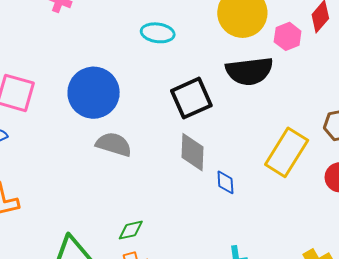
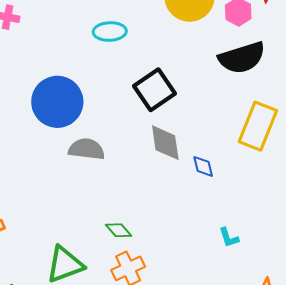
black semicircle: (249, 71) -> (242, 58), moved
green diamond: (131, 230) -> (119, 230), turned 72

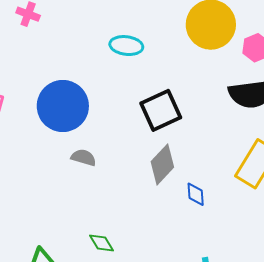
gray diamond: (165, 143) -> (162, 164), turned 42
gray semicircle: (86, 149) -> (84, 158), size x0.7

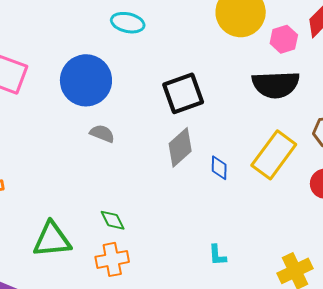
cyan ellipse: (126, 46) -> (128, 23), moved
blue diamond: (196, 194) -> (219, 168), moved

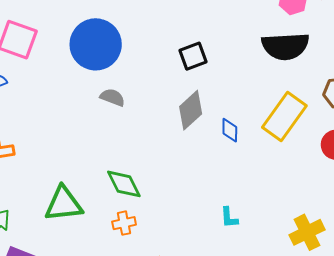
black square: (183, 93) -> (193, 56), size x0.7
green diamond: (113, 220) -> (124, 184), size x1.4
orange cross: (112, 259) -> (124, 223), size x0.7

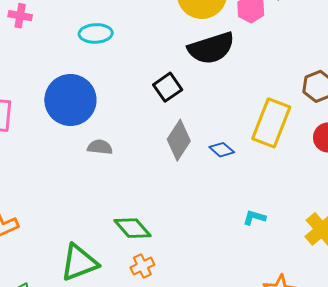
black semicircle: (285, 46) -> (211, 48), moved
blue diamond: (230, 130) -> (222, 150), turned -35
cyan L-shape: (229, 218) -> (254, 218), moved, turned 125

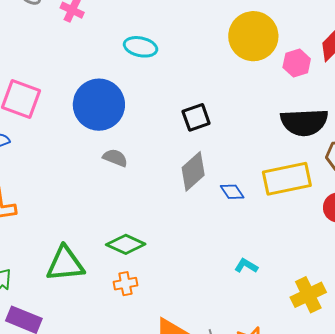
black semicircle: (211, 48) -> (304, 122), moved
yellow rectangle: (271, 123) -> (287, 179), turned 42
green diamond: (133, 228) -> (126, 244), turned -39

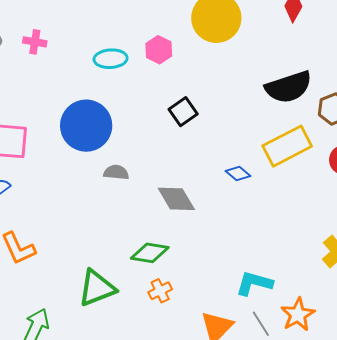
pink hexagon: (297, 63) -> (159, 50), moved
gray diamond: (193, 171) -> (176, 199), moved, turned -63
cyan L-shape: (246, 266) -> (254, 283), moved, size x1.6

